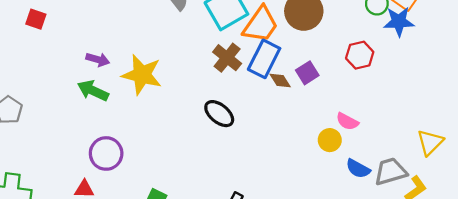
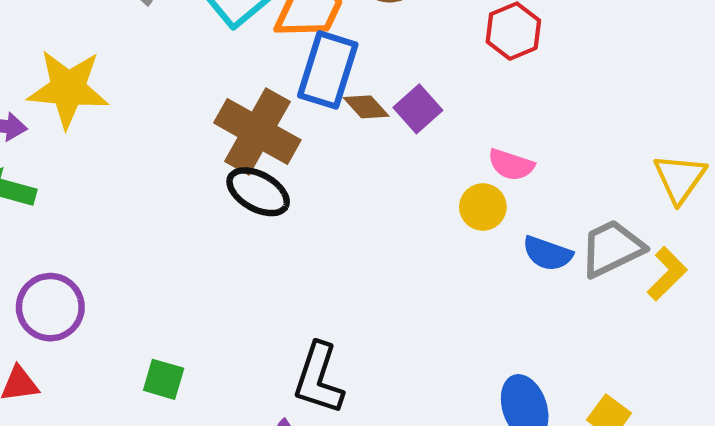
brown cross: (227, 58) -> (257, 131), moved, size x1.4
purple square: (307, 73) -> (418, 109), moved
yellow star: (142, 75) -> (68, 89), moved

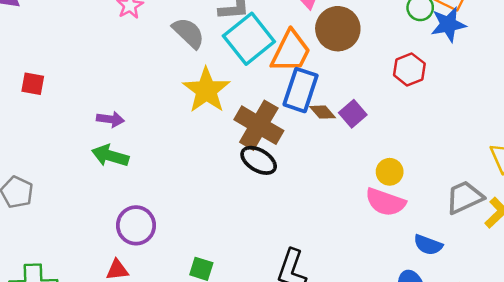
yellow star: (68, 89) -> (206, 90), moved, turned 30
pink semicircle: (511, 165) -> (385, 202), moved, size x1.5
blue semicircle: (548, 254) -> (428, 245), moved

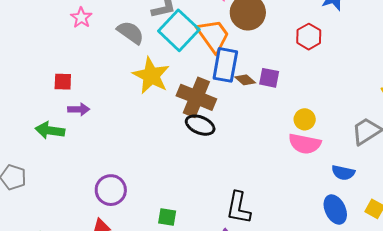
orange trapezoid: (291, 51) -> (213, 36), turned -54
red square: (33, 84) -> (63, 82), moved
purple square: (353, 114) -> (269, 78), turned -30
green arrow: (110, 156) -> (50, 130), moved

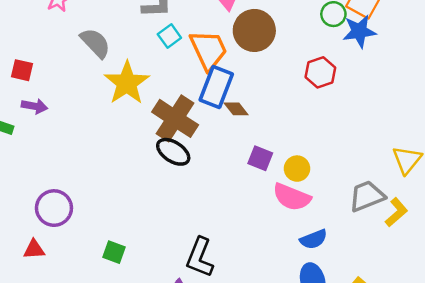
cyan square: (179, 30) -> (169, 36), size x0.5
gray semicircle: (131, 32) -> (95, 43), moved
purple square: (269, 78) -> (260, 158), moved
blue semicircle: (343, 173) -> (314, 239), moved, turned -45

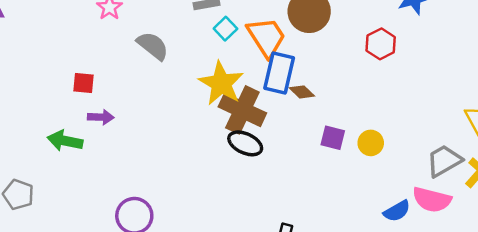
yellow star: (127, 83) -> (221, 83), moved
pink semicircle: (292, 197) -> (432, 200), moved

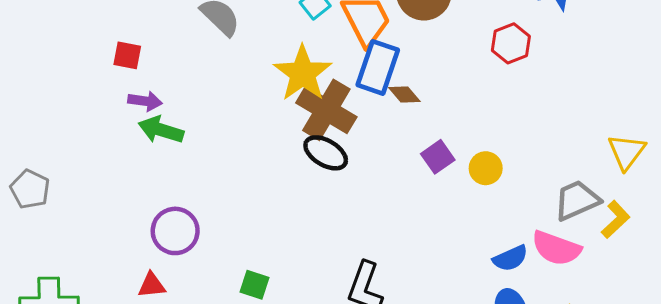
purple square: (333, 138) -> (438, 157), turned 35
green arrow: (65, 141) -> (161, 130), moved

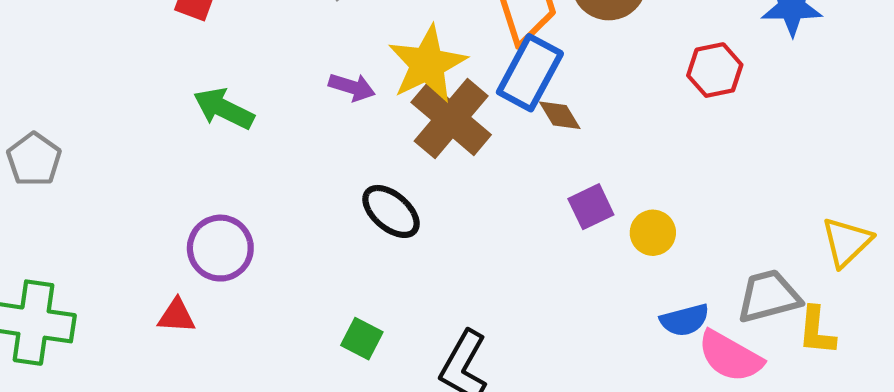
purple arrow: (145, 101) -> (352, 87), moved
black ellipse: (326, 153) -> (391, 211), moved
yellow L-shape: (616, 219) -> (817, 331), turned 129
blue semicircle: (510, 258) -> (685, 320), moved
green square: (254, 285) -> (362, 339), moved

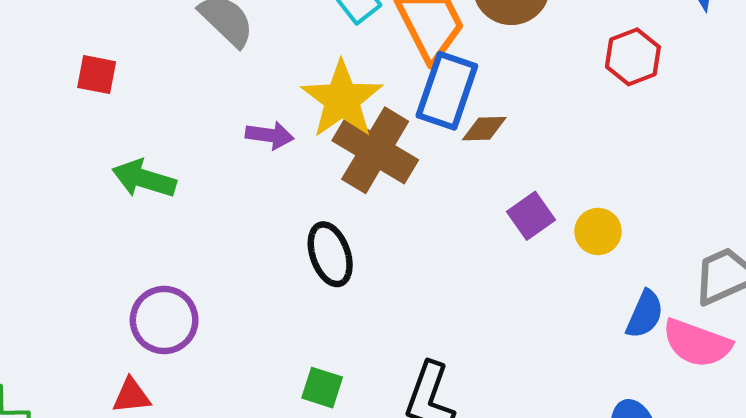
brown diamond: (560, 115) -> (484, 129), turned -51
black ellipse: (391, 211) -> (330, 254), turned 40
blue semicircle: (685, 320) -> (645, 314), turned -42

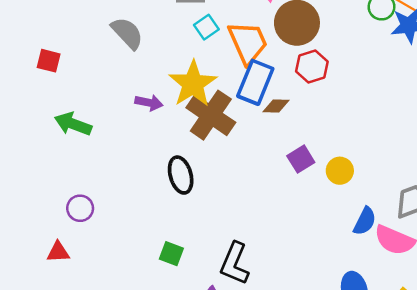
red hexagon: (633, 57) -> (312, 67), moved
purple circle: (164, 320) -> (80, 208), size x0.7

